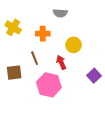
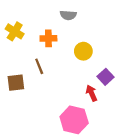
red arrow: (61, 62) -> (92, 93), moved
purple square: (94, 76) -> (105, 77), moved
pink hexagon: (49, 85) -> (74, 120), moved

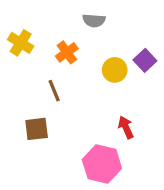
orange cross: (48, 38) -> (67, 52), turned -35
purple square: (105, 77) -> (145, 60), moved
brown square: (16, 83) -> (37, 129), moved

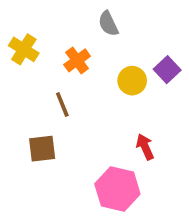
gray semicircle: (94, 21) -> (108, 24), turned 60

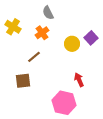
gray semicircle: (108, 24) -> (48, 13), moved
brown line: (62, 105) -> (34, 57), turned 72

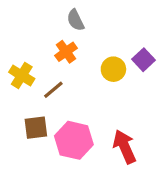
yellow cross: (13, 27) -> (22, 75), moved
red arrow: (79, 80) -> (124, 147), moved, size x1.5
pink hexagon: (64, 103) -> (74, 140), moved

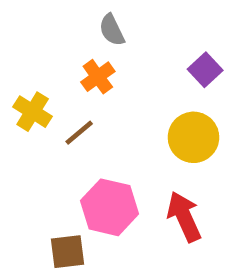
purple square: (143, 60) -> (205, 70), moved
yellow circle: (113, 69) -> (193, 137), moved, size x1.4
brown square: (36, 128) -> (68, 252), moved

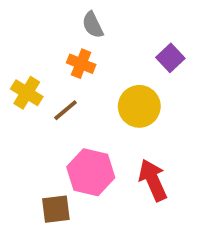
orange cross: (98, 77) -> (81, 64), turned -32
yellow circle: (193, 137) -> (139, 106), moved

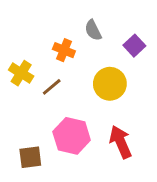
gray semicircle: (93, 25) -> (93, 30), moved
brown square: (56, 209) -> (30, 157), moved

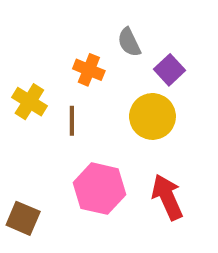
purple square: (134, 46) -> (169, 70), moved
brown line: (52, 87) -> (72, 121), turned -50
brown square: (30, 157) -> (23, 218), moved, turned 30

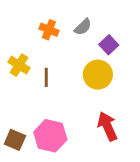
gray semicircle: (129, 42) -> (83, 27), turned -108
orange cross: (89, 70) -> (49, 30), moved
pink hexagon: (99, 189) -> (50, 136), moved

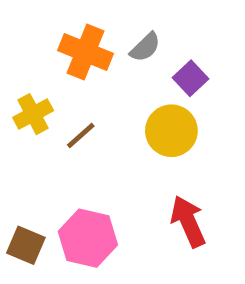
orange cross: (49, 30) -> (86, 52), size x1.5
yellow cross: (19, 65) -> (33, 114), turned 30
brown line: (46, 77) -> (81, 136), turned 48

